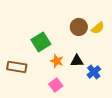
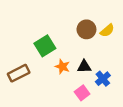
brown rectangle: (17, 67) -> (19, 73), turned -36
pink square: (56, 85) -> (82, 93), moved

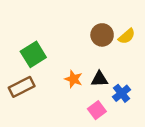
green square: (45, 46) -> (33, 54), moved

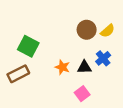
green square: (33, 54) -> (28, 46), turned -30
blue cross: (122, 93) -> (103, 58), moved

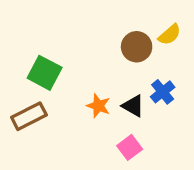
yellow semicircle: (108, 31) -> (170, 35), moved
black triangle: (84, 67) -> (133, 106), turned 32

